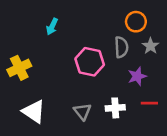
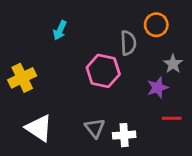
gray star: (150, 46) -> (173, 64), moved
gray semicircle: (121, 47) -> (128, 43), moved
white cross: (115, 108) -> (124, 135), moved

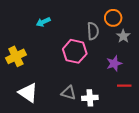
cyan arrow: (60, 30) -> (43, 22), turned 40
gray star: (173, 64) -> (123, 36), moved
gray triangle: (95, 128) -> (69, 93), turned -35

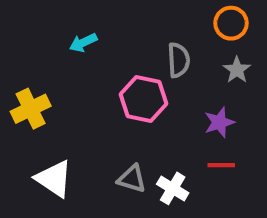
orange circle: (113, 18) -> (231, 23), moved
red line: (124, 86) -> (221, 165), moved
white cross: (90, 98) -> (173, 188), turned 35

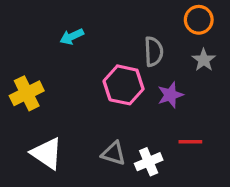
purple star: (219, 122) -> (170, 95), moved
white cross: (173, 188) -> (149, 162), turned 36

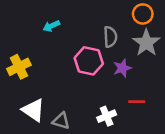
gray star: (204, 60) -> (146, 43), size x1.6
gray triangle: (114, 153) -> (61, 121), moved

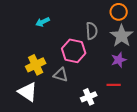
yellow cross: (19, 67) -> (36, 65), moved
purple star: (122, 68) -> (119, 60), moved
gray triangle: (61, 121) -> (61, 75), moved

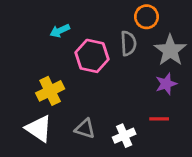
orange circle: (119, 12) -> (147, 17), moved
pink hexagon: (74, 51) -> (92, 56), moved
gray triangle: (61, 75) -> (85, 129), moved

